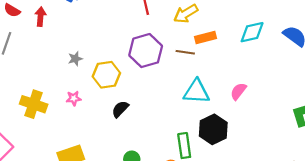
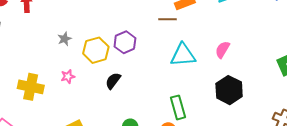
purple hexagon: (146, 51) -> (125, 42), moved, size x0.7
black hexagon: (213, 129) -> (229, 90), moved

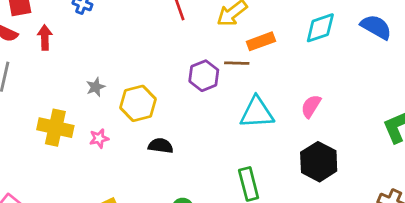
purple hexagon: (125, 42) -> (204, 76), moved
black semicircle: (113, 81) -> (161, 146), turned 60
yellow cross: (31, 87) -> (55, 128), moved

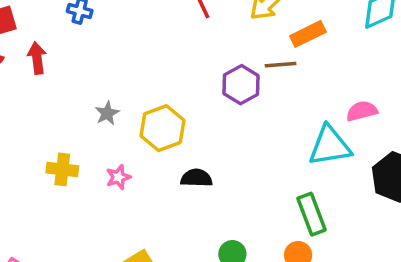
pink semicircle: (311, 106) -> (362, 111), moved, turned 50
cyan triangle: (257, 113) -> (330, 146), moved
yellow cross: (55, 128) -> (62, 169), size x0.7

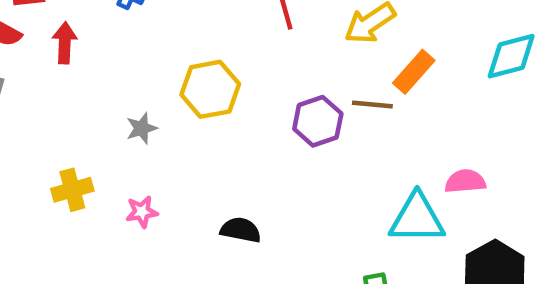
orange rectangle: (308, 34) -> (414, 72), turned -32
yellow hexagon: (162, 128) -> (210, 89), moved
yellow cross: (62, 169) -> (72, 190), turned -32

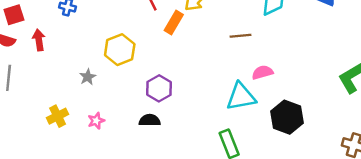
orange rectangle: (414, 72) -> (174, 22), moved
brown line: (372, 105) -> (241, 36), moved
purple hexagon: (318, 121) -> (159, 88), moved

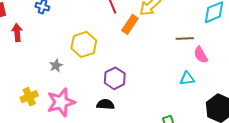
pink semicircle: (262, 72) -> (201, 55), moved, turned -108
cyan triangle: (241, 97) -> (187, 78), moved, size x0.6
pink star: (96, 121) -> (61, 102), size x2.0

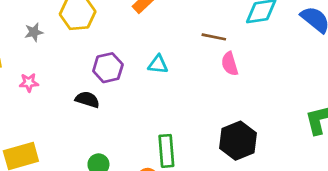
cyan triangle: (187, 78) -> (158, 64), moved
pink star: (61, 102) -> (29, 83), size x0.5

